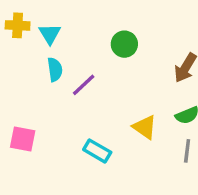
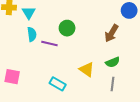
green circle: (124, 44) -> (67, 28), moved
purple line: (84, 85) -> (49, 44), turned 56

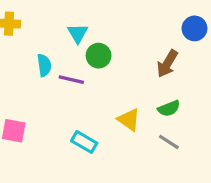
cyan triangle: (29, 13) -> (78, 33), moved
gray line: (113, 84) -> (169, 142), turned -64

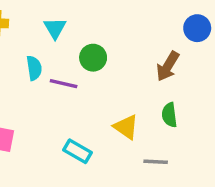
cyan triangle: (78, 33) -> (55, 28), moved
green semicircle: (169, 108) -> (169, 115), turned 105
gray line: (169, 142) -> (156, 162), moved, turned -30

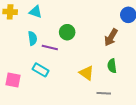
cyan triangle: (55, 28) -> (36, 12), moved, turned -40
cyan rectangle: (77, 151) -> (41, 70), moved

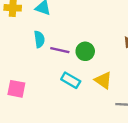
green circle: (67, 32) -> (85, 51), moved
cyan rectangle: (41, 70) -> (71, 80), moved

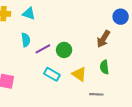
purple line: (60, 50) -> (43, 49), turned -42

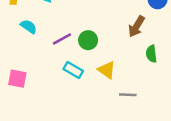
cyan semicircle: (26, 40) -> (29, 27), moved, turned -48
green semicircle: (104, 67) -> (151, 54), moved

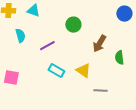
cyan semicircle: (29, 27) -> (20, 36), turned 40
brown arrow: (136, 27) -> (99, 44), moved
green circle: (88, 40) -> (73, 25), moved

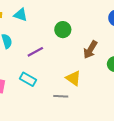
cyan rectangle: (56, 71) -> (28, 79), moved
gray line: (100, 91) -> (61, 96), moved

